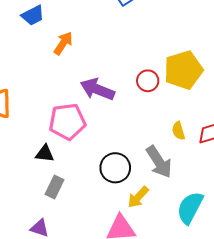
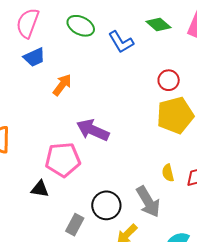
red circle: (148, 81) -> (169, 80), moved
gray rectangle: (55, 187) -> (75, 225), moved

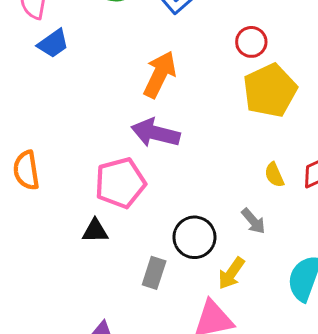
orange arrow: (62, 85) -> (160, 74), moved, size x1.4
gray arrow: (148, 202) -> (253, 221), size x0.6

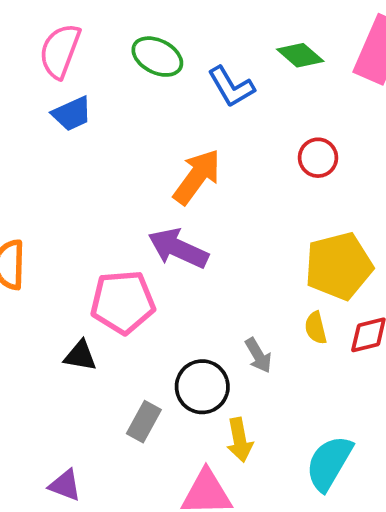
yellow pentagon: (270, 91) -> (339, 266), moved
gray arrow: (253, 221) -> (258, 355), moved
yellow arrow: (231, 273) -> (240, 440), turned -56

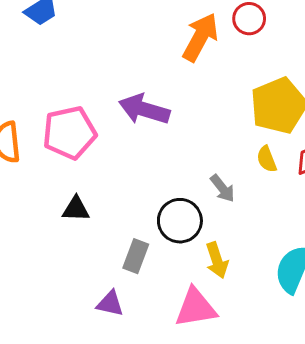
orange arrow: (197, 177) -> (200, 37), moved
pink pentagon: (123, 302) -> (69, 133), moved
purple triangle: (65, 485) -> (110, 304), moved

